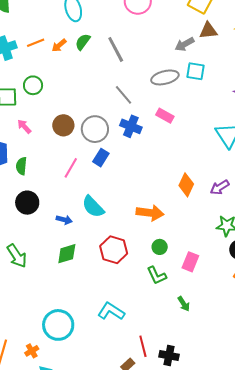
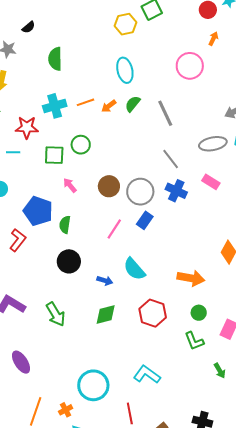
red line: (143, 346) -> (130, 413), moved

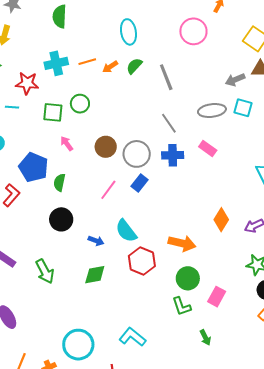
blue cross: (176, 191) -> (173, 155), turned -30
red hexagon: (153, 313) -> (142, 261), moved
green circle: (199, 313) -> (188, 278), size x1.5

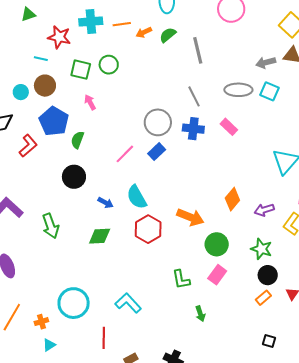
brown circle: (106, 147) -> (45, 86), moved
green circle: (188, 278) -> (217, 244), moved

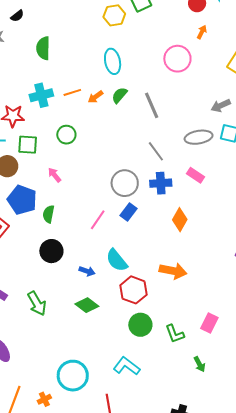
green square: (81, 70) -> (28, 145), moved
orange diamond: (232, 199) -> (180, 220), moved
green diamond: (100, 236) -> (87, 305), turned 50
green circle: (217, 244) -> (140, 325), moved

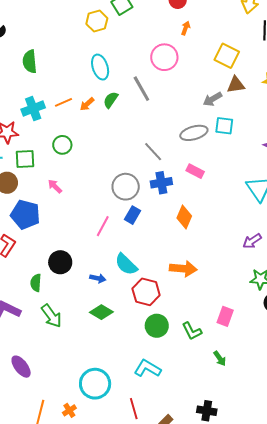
gray line: (152, 105) -> (141, 89), moved
green semicircle: (49, 214) -> (36, 283), moved

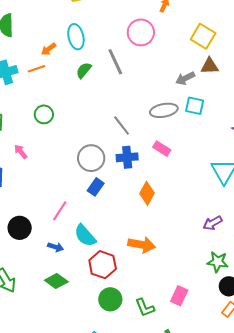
orange arrow: (87, 104) -> (49, 49), moved
green circle: (62, 145) -> (44, 114), moved
pink line: (103, 226) -> (60, 211), moved

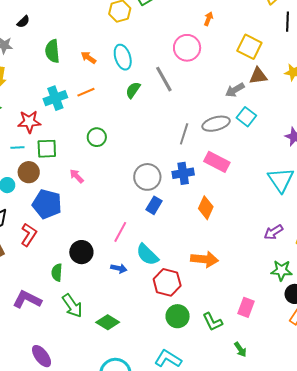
orange arrow: (49, 49) -> (88, 58), moved, turned 77
cyan square: (195, 106) -> (246, 117), turned 30
gray line: (122, 126) -> (184, 134), moved, turned 60
pink rectangle: (162, 149) -> (217, 162), size x1.4
green diamond: (56, 281) -> (108, 322), moved

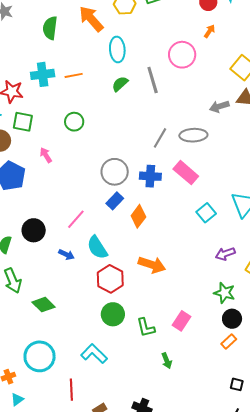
orange arrow: (88, 58) -> (91, 19), moved, size x1.8
cyan square: (246, 117) -> (206, 213), moved
orange diamond: (206, 208) -> (138, 216), moved

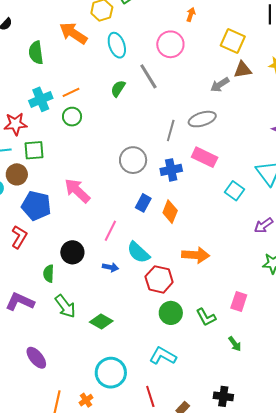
cyan ellipse: (117, 49) -> (117, 45), moved
green circle: (74, 122) -> (72, 117), moved
pink arrow: (46, 155) -> (77, 191), moved, size x1.8
gray circle: (115, 172) -> (133, 160), moved

